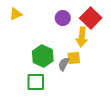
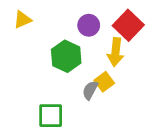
green hexagon: (43, 56) -> (66, 56), moved
yellow square: (74, 58) -> (104, 82), turned -32

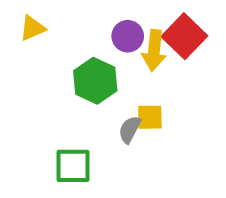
yellow arrow: (116, 52) -> (154, 50), moved
yellow square: (104, 82) -> (150, 117), turned 36

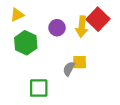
purple circle: (128, 36) -> (57, 28), moved
green hexagon: (95, 81) -> (26, 43), moved

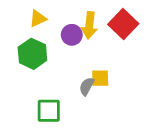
yellow triangle: (17, 15) -> (38, 19), moved
yellow arrow: (82, 27) -> (89, 25), moved

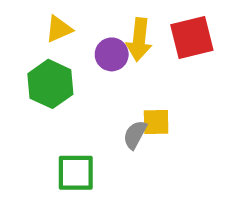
red square: (123, 24) -> (192, 38), turned 32

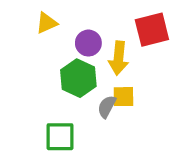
yellow arrow: (139, 40) -> (118, 58), moved
green hexagon: (50, 84) -> (78, 78), moved

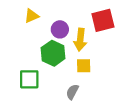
gray semicircle: (107, 107) -> (72, 92), moved
green square: (60, 137) -> (29, 79), moved

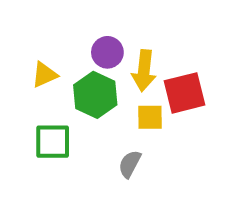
yellow triangle: (32, 16) -> (45, 75), moved
red square: (103, 20) -> (185, 93), moved

